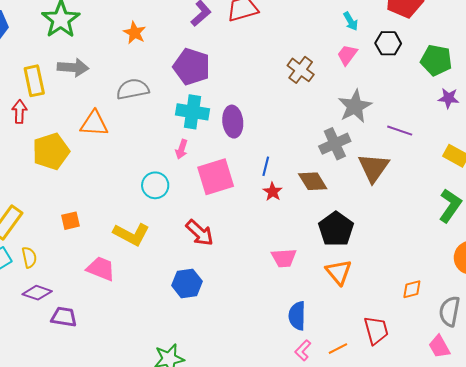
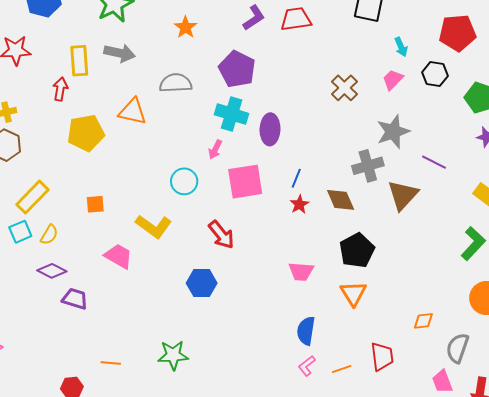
yellow semicircle: (29, 257) -> (49, 235), turned 35

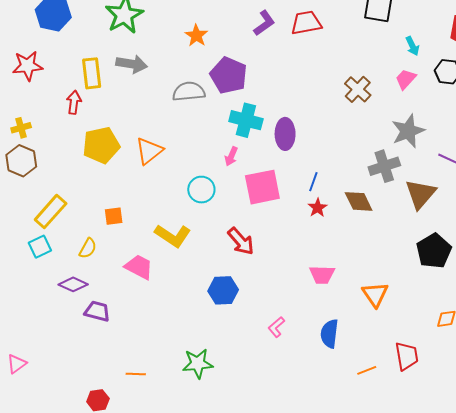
purple pentagon: (237, 69) -> (229, 75), moved
orange triangle: (133, 112) -> (149, 151), moved, turned -48
yellow semicircle: (49, 235) -> (88, 248), moved
black pentagon: (357, 250) -> (434, 251), moved
pink L-shape: (307, 366) -> (276, 327), moved

